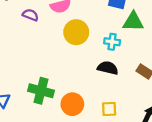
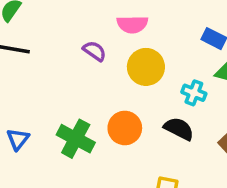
purple semicircle: (30, 15) -> (94, 51), moved
orange circle: (72, 104) -> (125, 128), moved

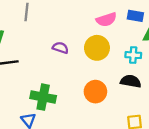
pink semicircle: (132, 24) -> (106, 20), moved
green cross: (76, 139) -> (43, 97), moved

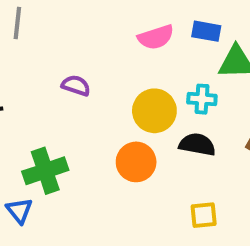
yellow circle: (97, 48) -> (154, 111), moved
green cross: (43, 97) -> (45, 171), turned -30

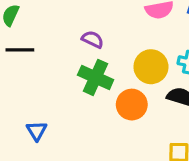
green cross: (45, 171) -> (96, 77), moved, turned 36

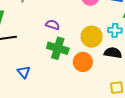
blue triangle: (37, 131) -> (24, 72), moved

